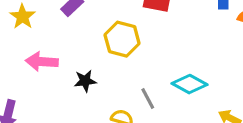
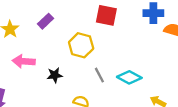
gray line: (148, 99) -> (99, 75), moved

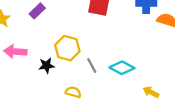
yellow hexagon: (81, 45) -> (67, 48), moved

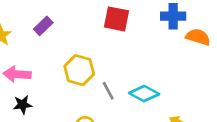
black star: (47, 65) -> (23, 105), moved

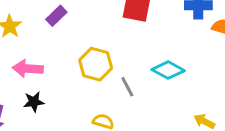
cyan diamond: (144, 94) -> (168, 70), moved

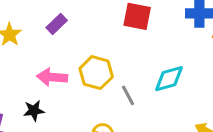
pink arrow: (28, 69) -> (52, 77), moved
cyan diamond: (168, 70) -> (169, 79), turned -44

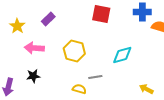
pink arrow: (52, 77) -> (34, 48), moved
gray line: (128, 95) -> (95, 77), moved, turned -72

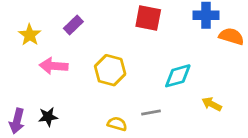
black star: (33, 76) -> (48, 117), moved
gray line: (95, 77) -> (151, 113), moved
yellow arrow: (146, 89) -> (212, 104), moved

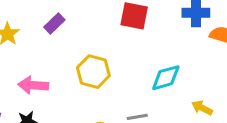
pink arrow: (54, 66) -> (33, 85), moved

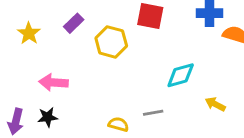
yellow hexagon: (93, 72) -> (111, 42), moved

